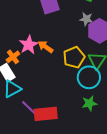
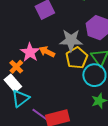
gray star: (86, 19) -> (71, 40), moved, size x1.6

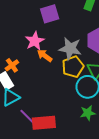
pink star: (30, 52) -> (35, 41), moved

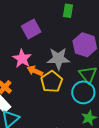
yellow pentagon: (73, 67) -> (52, 82), moved

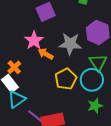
yellow pentagon: (52, 82) -> (66, 79), moved

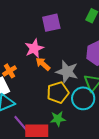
gray star: (70, 44) -> (67, 72), moved
green star: (95, 106) -> (58, 119), moved

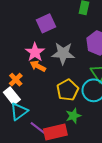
orange arrow: (43, 64) -> (38, 66), moved
gray star: (67, 72) -> (63, 53), moved

